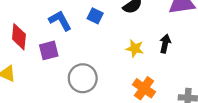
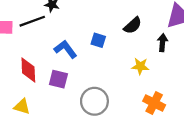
black arrow: (165, 44) -> (162, 43), moved
purple square: (49, 50) -> (58, 79), turned 36

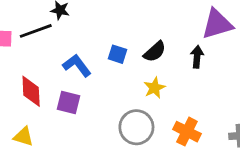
black semicircle: (133, 25) -> (155, 52), moved
yellow star: (140, 66) -> (154, 88), moved, turned -30
gray circle: (94, 101) -> (136, 127), moved

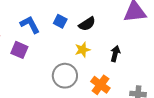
black arrow: (197, 57) -> (115, 54), moved

